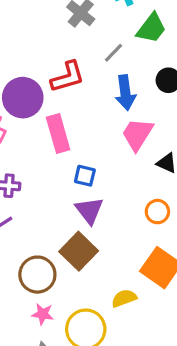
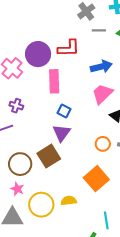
gray line: (114, 53) -> (99, 30), moved, turned 32
blue arrow: (125, 93) -> (101, 67), turned -110
yellow semicircle: (124, 298) -> (69, 201), moved

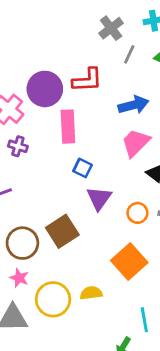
gray line: (99, 30) -> (129, 54), turned -64
purple cross: (16, 106) -> (18, 146), moved
purple triangle: (61, 133) -> (99, 198), moved

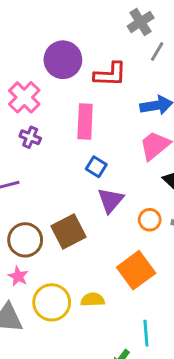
purple circle: (45, 89) -> (63, 60), moved

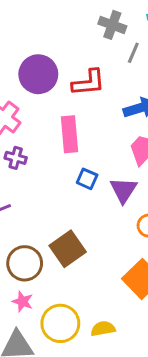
gray cross: (141, 22) -> (112, 25), turned -30
purple triangle: (111, 200) -> (124, 190), moved
yellow semicircle: (93, 300) -> (103, 329), moved

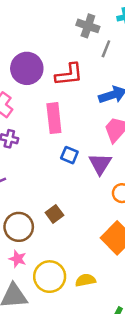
brown square: (68, 249) -> (54, 214), size x0.6

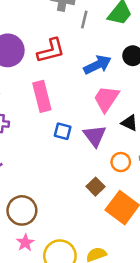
brown square: (54, 214) -> (96, 187), moved
pink star: (18, 259) -> (25, 243), turned 30

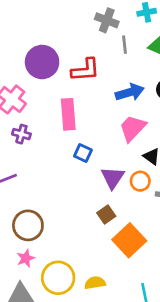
gray line: (84, 20) -> (124, 45), turned -30
purple triangle: (95, 136) -> (113, 178), moved
orange circle: (121, 162) -> (140, 181), moved

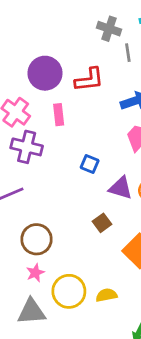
pink rectangle: (68, 114) -> (59, 115), moved, size x0.7
purple cross: (21, 134) -> (27, 147), size x1.6
purple triangle: (113, 178) -> (121, 188), turned -45
brown square: (106, 214) -> (102, 223), moved

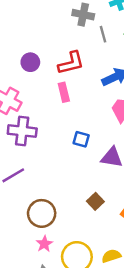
purple circle: (45, 73) -> (30, 62), size x0.6
pink rectangle: (59, 115) -> (64, 92), moved
brown square: (102, 223) -> (95, 201), moved

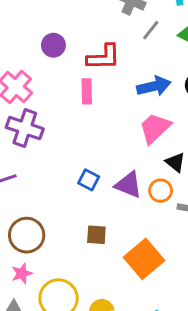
gray line: (103, 34) -> (151, 30), turned 42
blue square: (81, 139) -> (89, 180), moved
brown square: (95, 201) -> (96, 235), turned 35

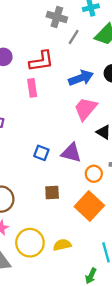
orange circle: (161, 191) -> (94, 174), moved

